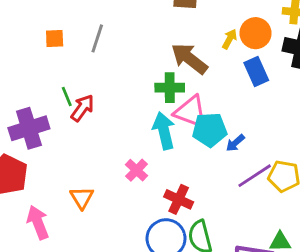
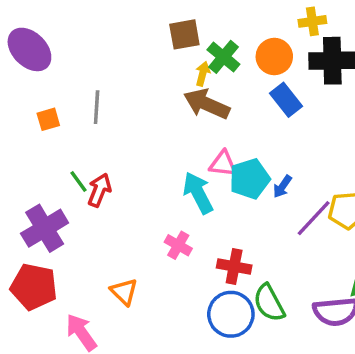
yellow arrow: (229, 39) -> (203, 74), moved
green cross: (170, 88) -> (223, 57), moved, turned -36
pink triangle: (191, 112) -> (223, 164), size x0.7

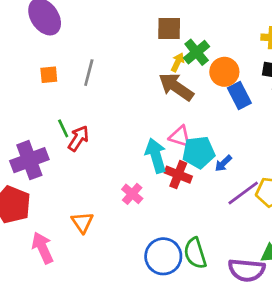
orange circle: (274, 57) -> (224, 72), moved
red cross: (234, 267) -> (178, 175), moved

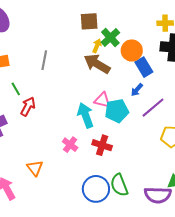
gray line: (89, 73) -> (44, 60), moved
green line: (63, 128) -> (16, 89), moved
blue arrow: (223, 163) -> (137, 90), moved
red cross: (178, 175) -> (102, 145), moved
purple line: (243, 193) -> (153, 108), moved

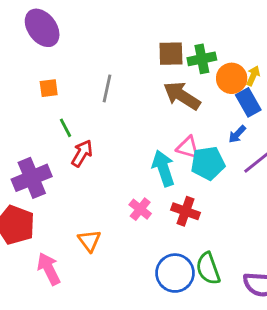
brown square: (89, 21) -> (171, 54), moved
green cross: (110, 37) -> (202, 59), turned 30
yellow arrow: (97, 46) -> (253, 76), moved

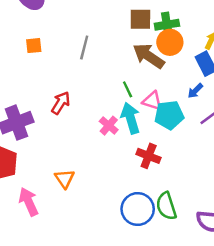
orange circle: (232, 78) -> (170, 42), moved
green line: (66, 128) -> (128, 89), moved
pink cross: (140, 209) -> (109, 126), moved

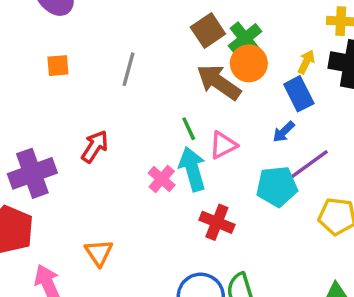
brown square: (140, 19) -> (208, 31), turned -35
green cross: (167, 25) -> (245, 39), turned -30
pink triangle: (152, 101) -> (223, 145), turned -45
cyan pentagon: (169, 115) -> (277, 186), moved

